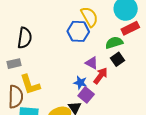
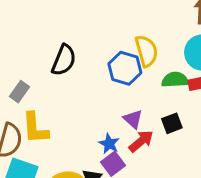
black semicircle: (25, 38) -> (64, 60), moved
green semicircle: (114, 43) -> (175, 80), moved
gray rectangle: (14, 64) -> (19, 92), turned -56

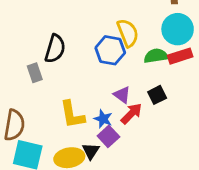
gray rectangle: (19, 92) -> (35, 73), moved, turned -48
yellow L-shape: (35, 128) -> (72, 115), moved

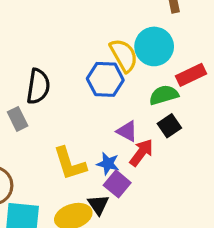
cyan circle: (178, 29) -> (154, 46), moved
green semicircle: (156, 56) -> (164, 95), moved

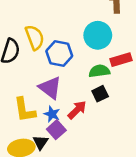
yellow semicircle: (124, 55) -> (35, 37), moved
purple triangle: (127, 131) -> (50, 88), moved, size x1.5

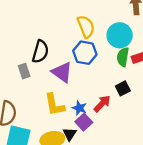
yellow semicircle: (35, 37) -> (86, 27), moved
green semicircle: (99, 71) -> (123, 57), moved, turned -72
purple triangle: (50, 88) -> (62, 72), moved

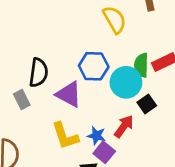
yellow semicircle: (86, 27) -> (115, 20), moved
cyan circle: (120, 35) -> (126, 82), moved

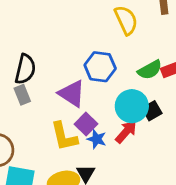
green semicircle: (141, 65) -> (150, 70), turned -125
black semicircle: (38, 73) -> (25, 69), moved
cyan circle: (126, 82) -> (132, 106), moved
purple square: (104, 152) -> (86, 124), moved

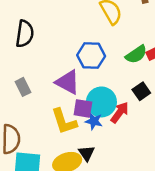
black semicircle: (25, 69) -> (25, 34), moved
cyan circle: (132, 106) -> (101, 102), moved
purple square: (86, 124) -> (83, 108), turned -30

